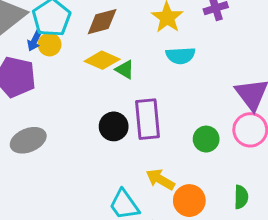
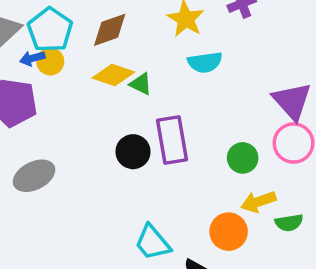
blue arrow: (35, 41) -> (32, 58), turned 54
yellow arrow: (160, 179) -> (258, 202), moved, turned -44
green semicircle: (241, 197) -> (289, 223), turned 85

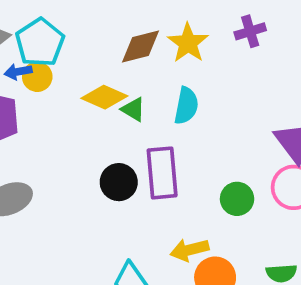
brown diamond: (110, 30) -> (141, 47), moved
cyan semicircle: (205, 62) -> (186, 106), moved, turned -76
yellow arrow: (258, 202) -> (189, 250), moved

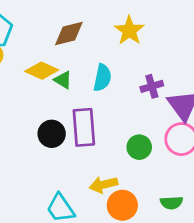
purple cross: (250, 31) -> (152, 86), moved
yellow star: (188, 43) -> (129, 31), moved

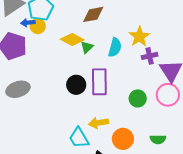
yellow star: (129, 31) -> (139, 37), moved
green triangle: (63, 80) -> (87, 47), turned 40
yellow arrow: (104, 185) -> (99, 123), moved

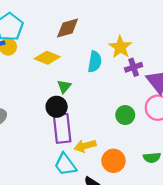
green triangle: (87, 47) -> (64, 87), moved
purple rectangle: (99, 82) -> (62, 128), moved

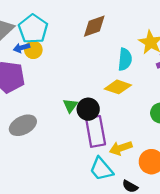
yellow diamond: (47, 58) -> (118, 87), moved
green triangle: (64, 87) -> (70, 106), moved

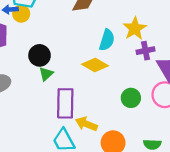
black circle: (88, 109) -> (40, 55), moved
yellow arrow: (121, 148) -> (86, 124), turned 30

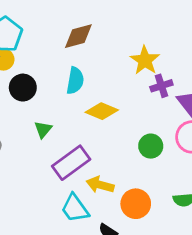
cyan semicircle: (107, 40) -> (75, 81), moved
black circle: (40, 55) -> (23, 88), moved
purple rectangle: (65, 103) -> (71, 163), turned 60

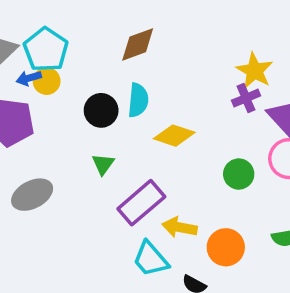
yellow star: (145, 60) -> (255, 71), moved
black circle: (23, 88) -> (101, 110), moved

